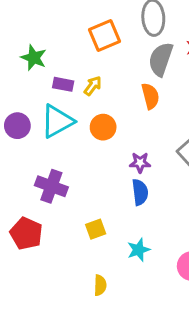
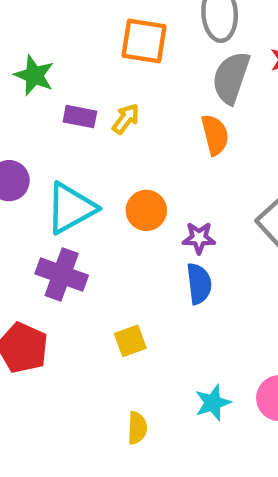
orange square: (105, 36) -> (144, 41), turned 32
cyan triangle: (57, 121) -> (71, 208), moved
orange circle: (103, 127) -> (146, 210), moved
cyan star: (139, 250) -> (213, 403), moved

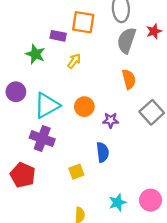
green star: (34, 75) -> (35, 54), moved
purple rectangle: (80, 117) -> (58, 36), moved
orange semicircle: (215, 135) -> (129, 79), moved
blue semicircle: (199, 284) -> (103, 152), moved

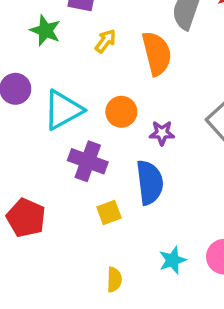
orange semicircle: (129, 79) -> (157, 53), moved, size x1.4
purple cross: (42, 139) -> (88, 161), moved
blue semicircle: (103, 152) -> (150, 182), size x1.4

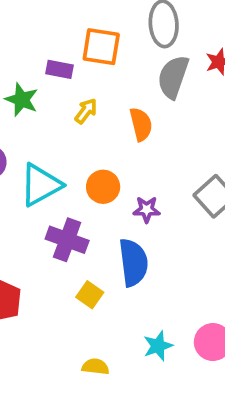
orange semicircle: (157, 53) -> (141, 124), size x0.7
yellow square: (109, 212) -> (90, 295), turned -35
yellow semicircle: (114, 280) -> (95, 367), turned -85

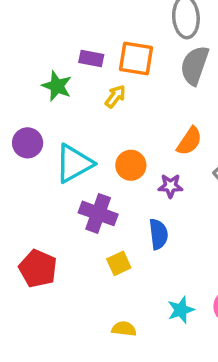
orange square: (101, 47) -> (136, 59), moved
orange semicircle: (141, 124) -> (189, 141), moved, turned 48
blue semicircle: (133, 262) -> (158, 234), size x0.7
yellow square: (90, 295) -> (119, 263), turned 30

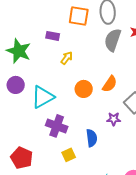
orange square: (136, 59) -> (79, 16), moved
green star: (57, 86) -> (19, 51), moved, size x1.4
orange circle: (131, 165) -> (84, 89), moved
purple star: (170, 186) -> (114, 119), moved

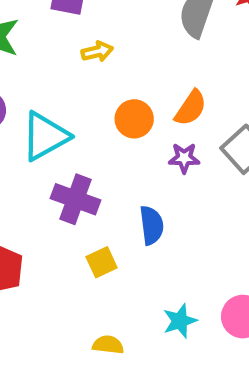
yellow arrow: (67, 58) -> (97, 52), turned 40
purple star: (114, 119) -> (184, 158), moved

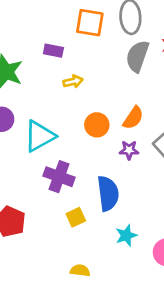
blue semicircle: (152, 225) -> (108, 193), size x1.4
cyan star: (180, 321) -> (126, 235), moved

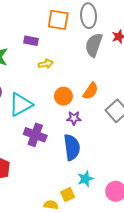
purple star: (129, 150) -> (74, 118), moved
yellow square: (76, 217) -> (68, 194), moved

